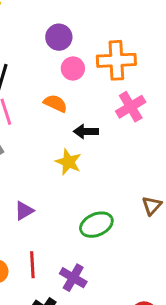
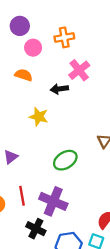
orange cross: (116, 60) -> (64, 37), size x0.7
black arrow: (86, 131) -> (59, 89), moved
purple cross: (73, 278) -> (53, 201), size x1.4

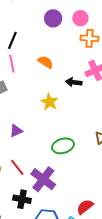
pink circle: (33, 48) -> (80, 18), moved
red line: (22, 196) -> (17, 167), turned -42
black cross: (36, 229) -> (22, 199), turned -30

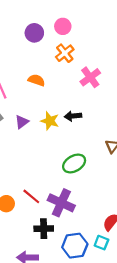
orange cross: (89, 38) -> (65, 53), moved, turned -30
black arrow: (74, 82) -> (73, 116), moved
purple triangle: (16, 131) -> (22, 122), moved

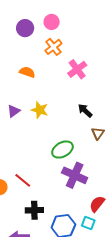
black arrow: (73, 116) -> (85, 111), moved, turned 49
purple cross: (61, 203) -> (75, 175), moved

